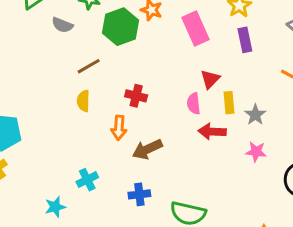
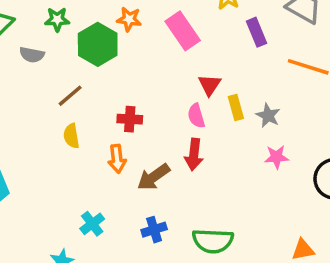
purple rectangle: (245, 40) -> (256, 32), moved
red arrow: (212, 132) -> (194, 155), moved, turned -76

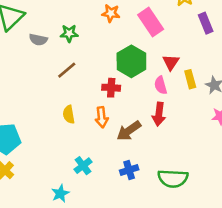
green star: (57, 19) -> (69, 33), moved
green hexagon: (98, 44) -> (131, 61), moved
yellow semicircle: (71, 136) -> (69, 114), moved

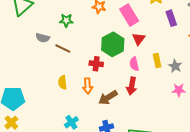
gray semicircle: (38, 40) -> (43, 38), moved
red triangle: (171, 62) -> (139, 39), moved
brown line: (67, 70) -> (63, 48), turned 63

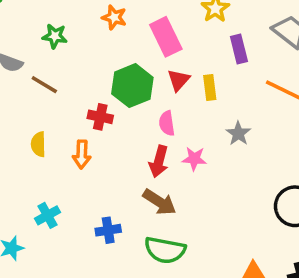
yellow rectangle: (157, 60) -> (210, 87), moved
pink star: (179, 90) -> (194, 159), moved
brown arrow: (108, 97) -> (159, 202), moved, turned -120

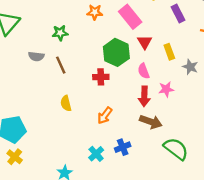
brown line: (44, 85) -> (61, 65), turned 48
yellow rectangle: (210, 87) -> (169, 52), moved
orange arrow: (82, 154) -> (105, 115), moved, turned 48
cyan cross: (48, 215) -> (96, 154), moved
green semicircle: (165, 250) -> (176, 149), moved, turned -140

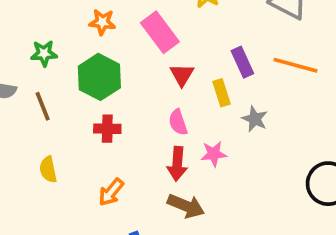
purple rectangle: (178, 14) -> (242, 62), moved
green hexagon: (116, 52) -> (99, 77), moved

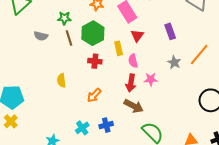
orange line: (295, 65) -> (199, 55), moved, turned -70
yellow rectangle: (222, 93) -> (119, 48), moved
brown line: (43, 106) -> (69, 38), moved

